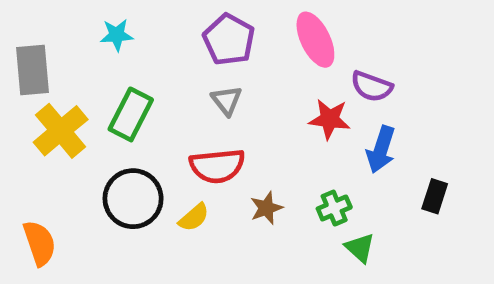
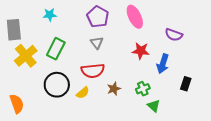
purple semicircle: (372, 86) -> (174, 35), moved

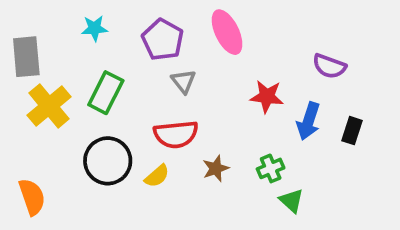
purple pentagon: (98, 17) -> (163, 40), moved
pink ellipse: (135, 17) -> (227, 32), moved
black rectangle: (186, 84) -> (352, 131), moved

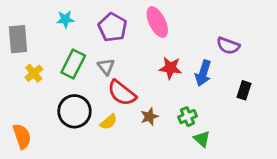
gray triangle: (183, 81) -> (106, 67), moved
red star: (267, 96) -> (170, 68), moved
yellow cross: (49, 106) -> (34, 73), size x0.6
blue arrow: (308, 121) -> (203, 73), moved
red semicircle: (176, 134) -> (122, 93), turned 44

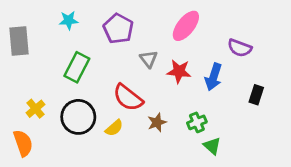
pink ellipse: (157, 22) -> (186, 26), moved, turned 64
gray triangle: (106, 67) -> (149, 59), moved
yellow cross: (34, 73) -> (36, 109), moved

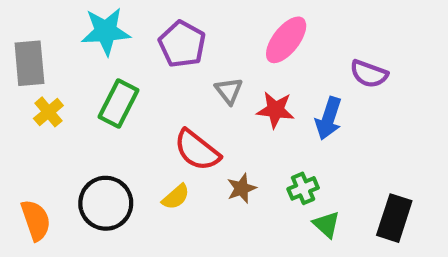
cyan star: (69, 20) -> (106, 31), size x1.6
black rectangle: (256, 95) -> (394, 218), moved, size x1.5
yellow cross: (36, 109) -> (48, 112), moved
black circle: (78, 117) -> (106, 203), moved

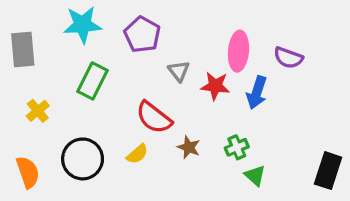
pink ellipse: (286, 40) -> (238, 51), moved, turned -33
yellow cross: (48, 112) -> (38, 111), moved
brown star: (242, 188) -> (189, 147), turned -30
black rectangle: (394, 218) -> (328, 171), moved

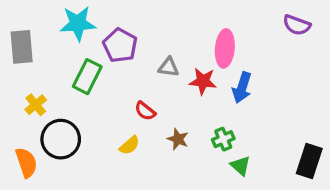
purple pentagon: (142, 35) -> (120, 45), moved
purple semicircle: (288, 58) -> (297, 25), moved
gray triangle: (179, 71) -> (169, 67), turned -45
red semicircle: (154, 117) -> (145, 111), size x0.6
black circle: (83, 159) -> (61, 139), moved

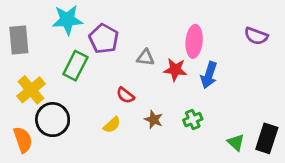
purple semicircle: (297, 25) -> (256, 36), moved
yellow cross: (36, 105) -> (31, 90), size x1.5
green triangle: (240, 166) -> (236, 142), moved

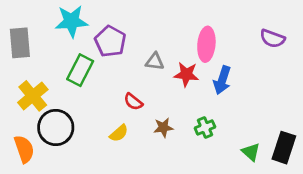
brown star: (154, 120) -> (163, 127), turned -30

